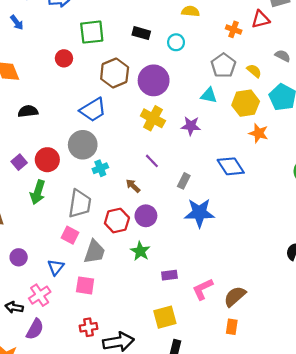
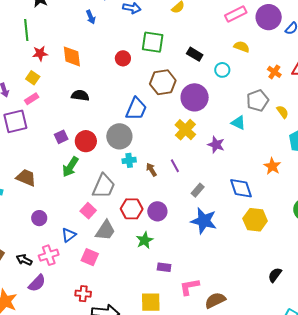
yellow hexagon: (246, 103) -> (255, 220), moved
blue trapezoid: (93, 110) -> (136, 109), turned -50
brown arrow: (133, 186) -> (151, 170), moved

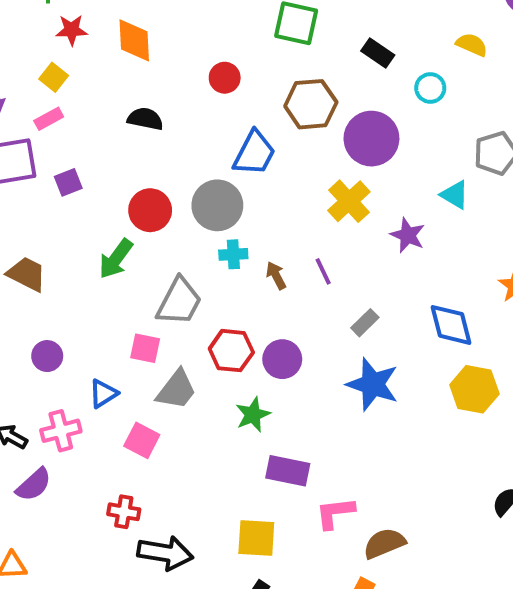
red circle: (123, 58) -> (225, 78), moved
purple square: (61, 137) -> (68, 182), moved
pink square: (88, 211) -> (145, 348), turned -35
purple rectangle: (164, 267) -> (288, 471), size x1.5

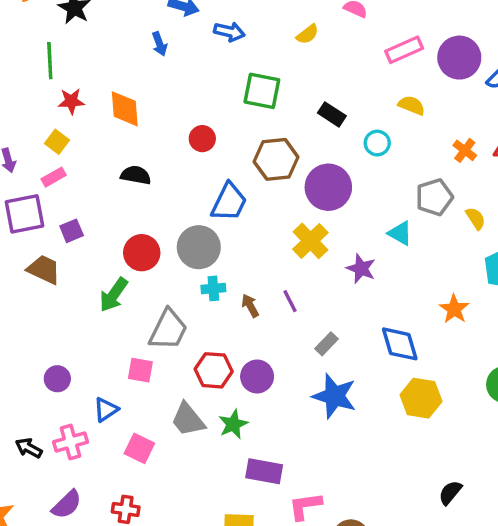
brown trapezoid: (27, 274) -> (44, 269), moved
gray trapezoid: (176, 390) -> (188, 419), moved, turned 105
purple semicircle: (34, 485) -> (67, 505), moved

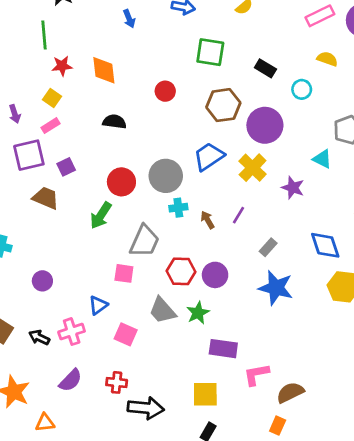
blue trapezoid: (229, 202) -> (209, 157), moved, turned -148
purple line: (290, 301) -> (238, 215), turned 60
purple circle: (57, 379) -> (42, 281), moved

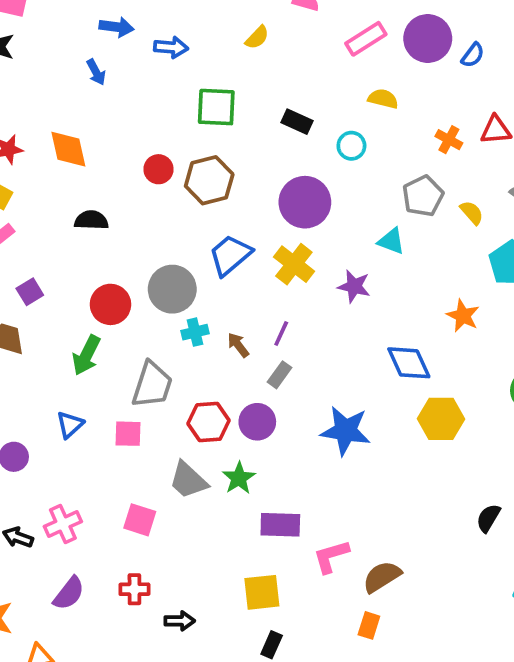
brown hexagon: (223, 105) -> (209, 180), moved
gray rectangle: (268, 247) -> (280, 375), moved
blue triangle: (98, 305) -> (70, 425), moved
black arrow: (146, 408) -> (180, 621), size x0.6

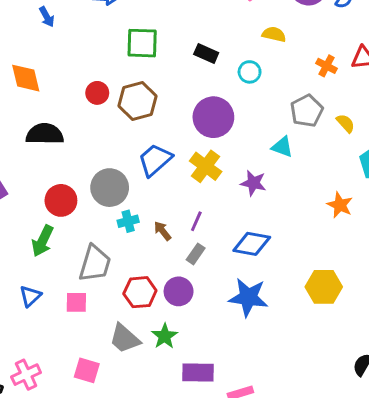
black semicircle: (91, 220) -> (45, 134), size x1.4
blue diamond: (409, 363) -> (252, 244), moved, turned -54

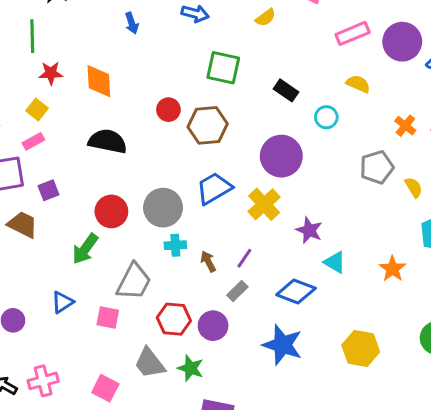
cyan triangle: (282, 147) -> (335, 262), moved
green star: (165, 336) -> (191, 368), turned -30

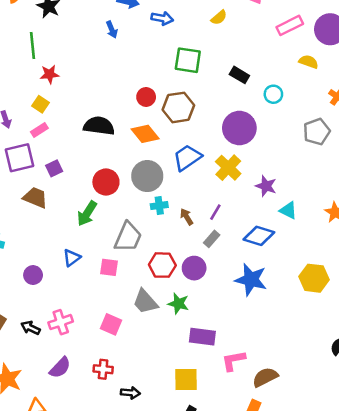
orange diamond: (99, 81) -> (145, 134), moved, turned -32
yellow semicircle: (358, 84) -> (309, 62), moved

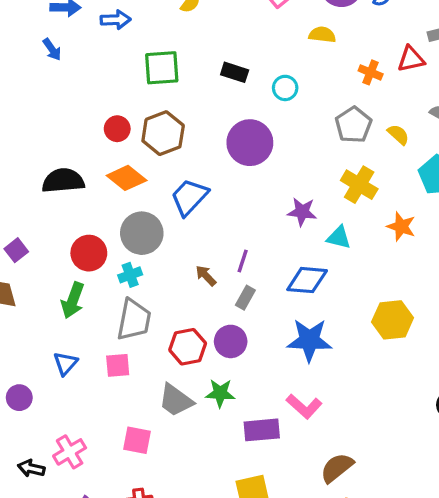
yellow cross: (228, 168) -> (359, 185), moved
cyan cross: (159, 206) -> (130, 275), moved
pink L-shape: (233, 361) -> (304, 406), moved, turned -115
brown semicircle: (265, 377) -> (337, 468), moved

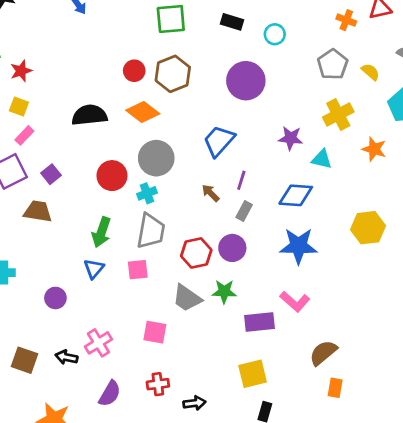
yellow cross: (359, 185) -> (338, 115), turned 32
blue trapezoid: (189, 197) -> (219, 141), moved
green arrow: (73, 300) -> (101, 232), moved

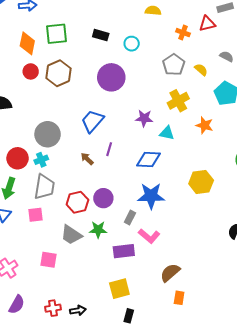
orange diamond: (143, 112) -> (27, 43), moved, turned 65
red circle: (112, 176) -> (18, 158), moved
gray rectangle: (244, 211) -> (130, 218), moved
red cross: (158, 384) -> (53, 308), moved

